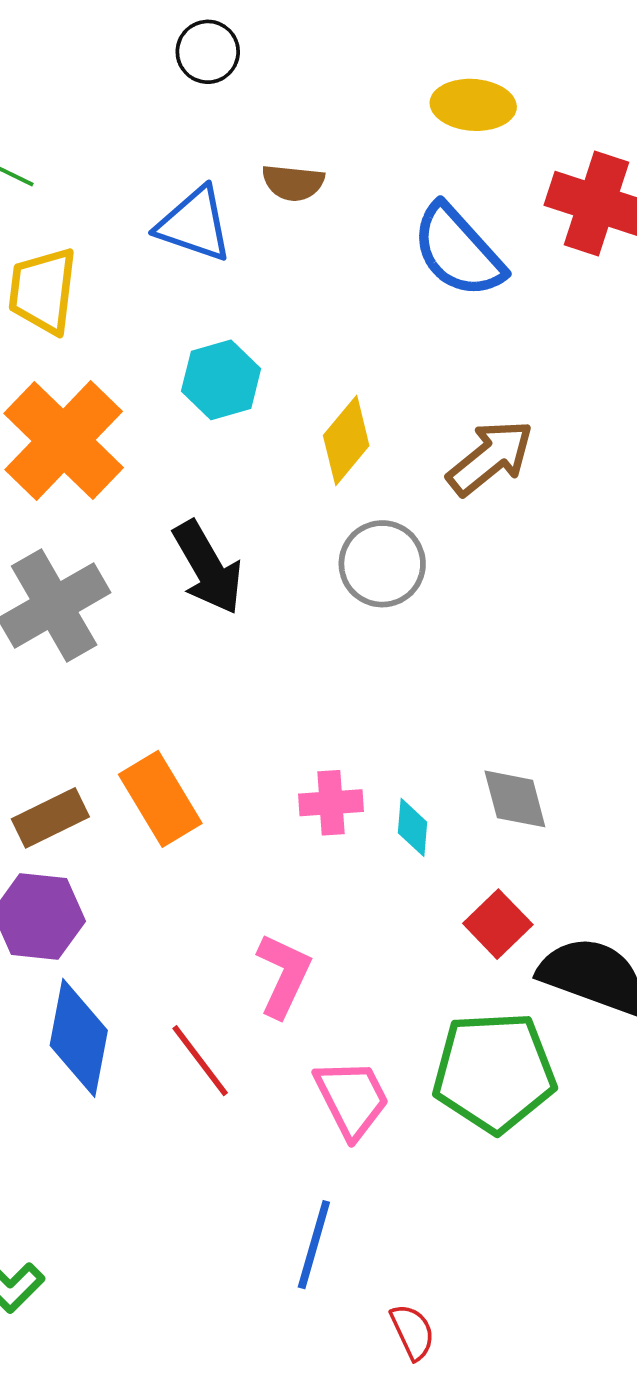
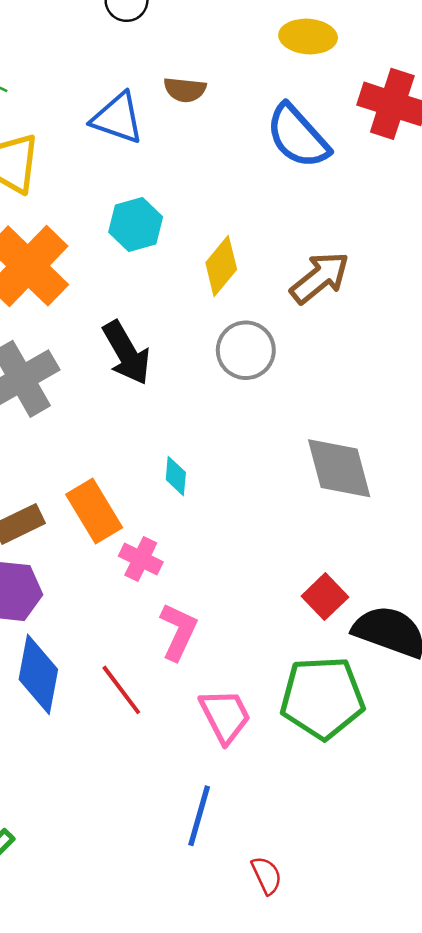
gray diamond: (515, 799) -> (339, 468), moved, size x1.5
pink cross: (331, 803) -> (141, 559), moved, turned 30
cyan diamond: (413, 827) -> (176, 476), moved

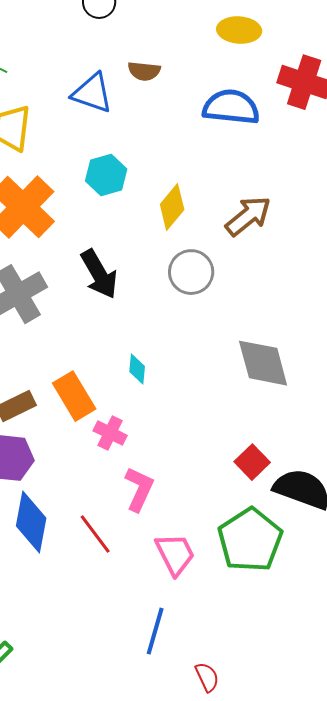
blue semicircle: (298, 136) -> (231, 107), turned 138
green pentagon: (322, 698) -> (250, 540), turned -30

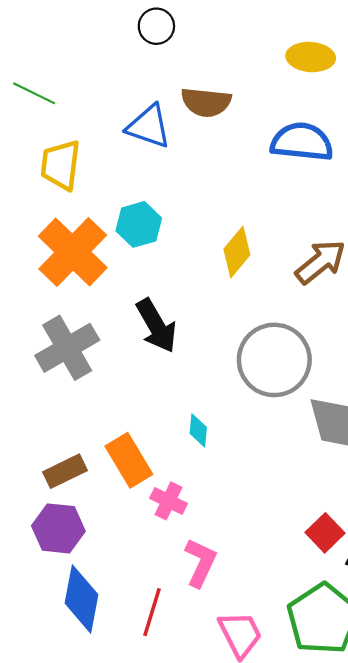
brown semicircle: (144, 71) -> (206, 102), size x1.4
cyan hexagon: (106, 175) -> (139, 224), moved
gray circle: (191, 272) -> (274, 360), moved, size x1.5
red line: (95, 534) -> (152, 612), turned 54

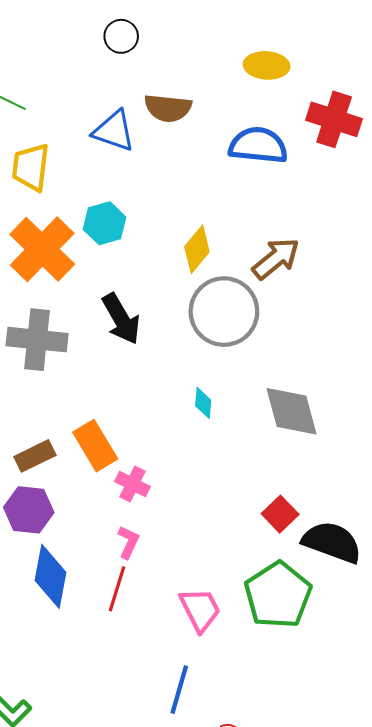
gray cross: (67, 348) -> (37, 340), turned 36
gray circle: (274, 360) -> (224, 312), moved
cyan diamond: (198, 430) -> (203, 403), moved
pink L-shape: (200, 563) -> (128, 542), moved, size x0.7

